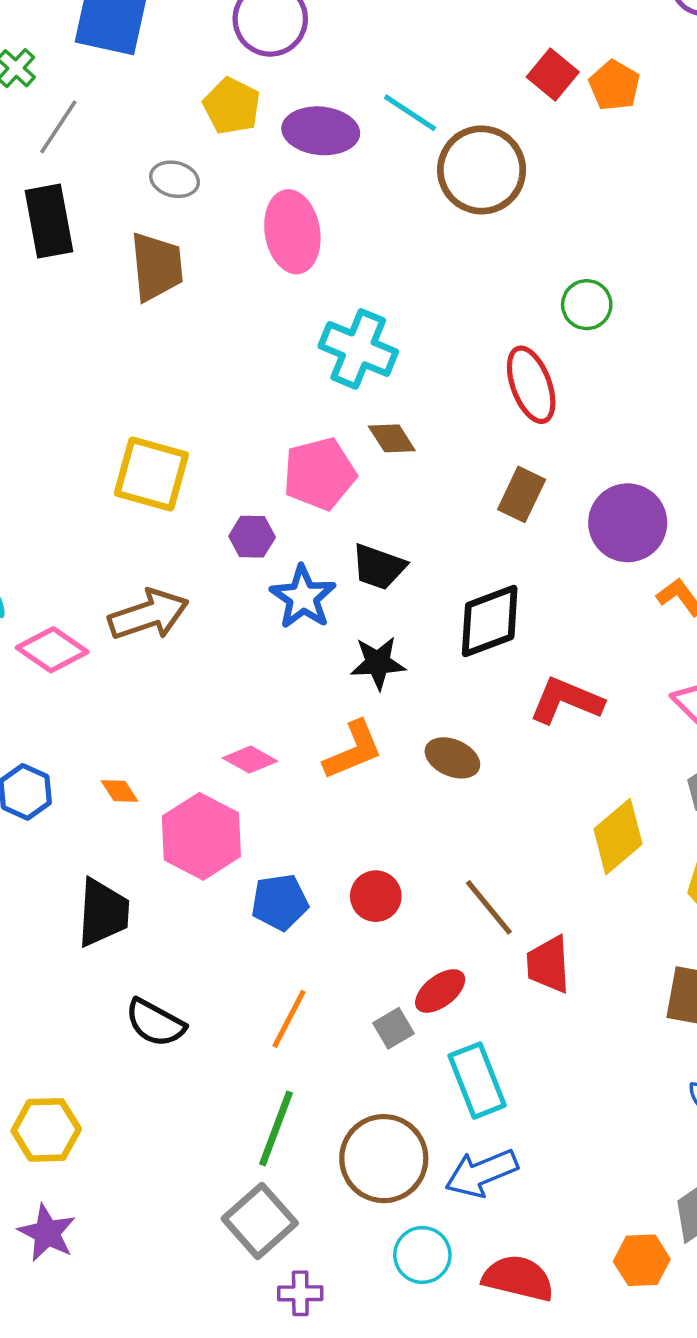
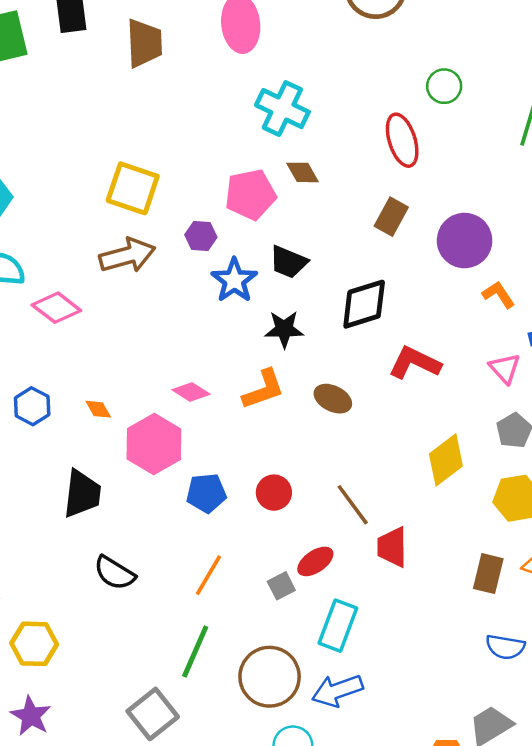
brown arrow: (148, 615) -> (127, 255), moved
cyan rectangle: (477, 1081) -> (338, 626), turned 39
gray square: (260, 1221) -> (153, 714), moved

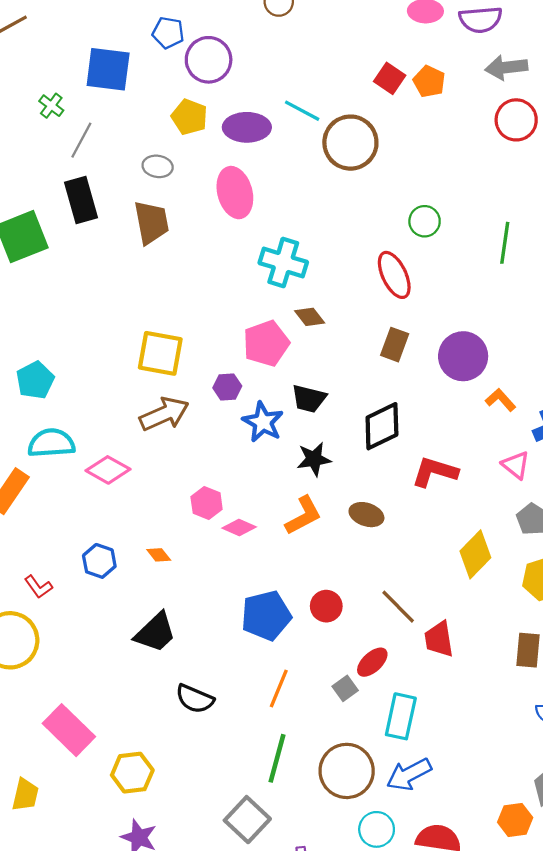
pink hexagon: (154, 444) -> (207, 503), moved, size x0.6
blue pentagon: (206, 493) -> (266, 616), size x1.4
black trapezoid: (82, 494) -> (155, 632), turned 48

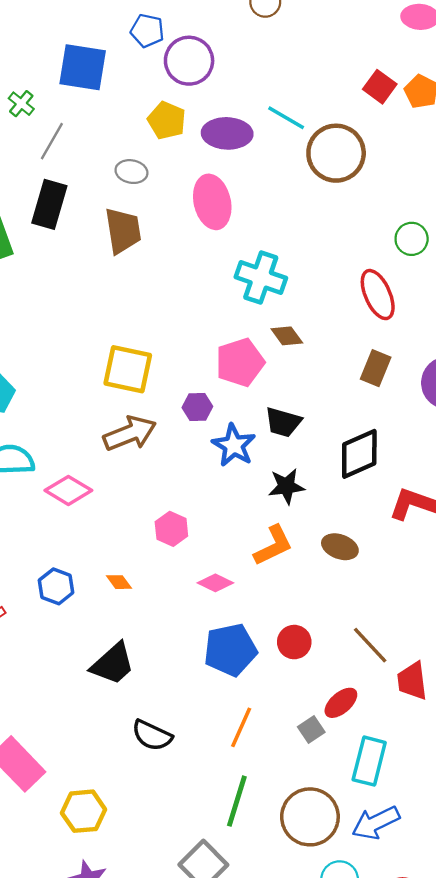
black rectangle: (81, 200) -> (49, 204), turned 30
pink diamond: (239, 527) -> (215, 583), moved

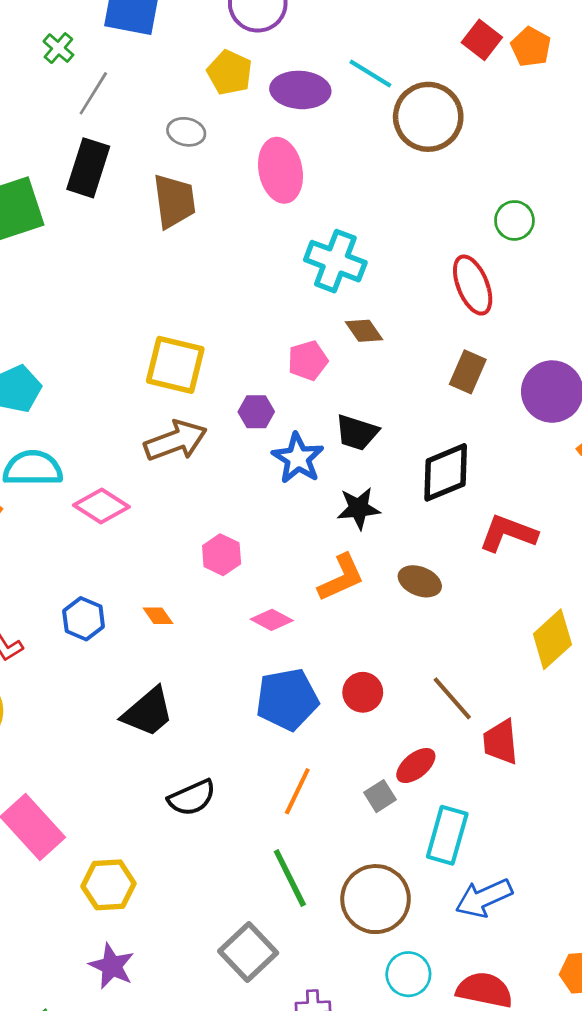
pink pentagon: (240, 362) -> (308, 361), size x0.7
black semicircle: (152, 735) -> (192, 798), turned -51
green line: (237, 801) -> (290, 878), turned -45
blue arrow: (376, 823) -> (484, 898), moved

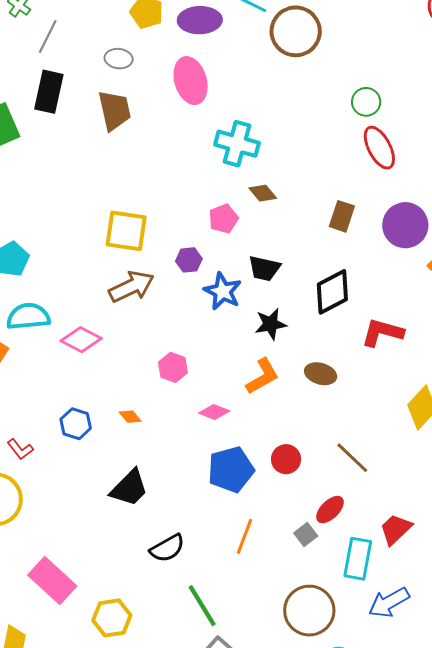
red ellipse: (473, 285) -> (379, 148), moved
red trapezoid: (501, 742) -> (396, 529), moved, turned 57
green line: (290, 878) -> (202, 606), moved

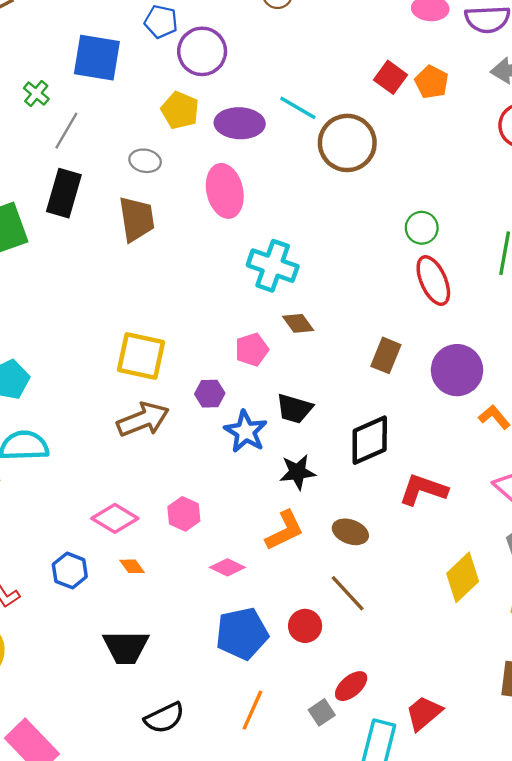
pink diamond: (81, 340) -> (115, 518), moved
brown line: (352, 458) -> (348, 593), moved
black trapezoid: (129, 488) -> (126, 647), turned 42

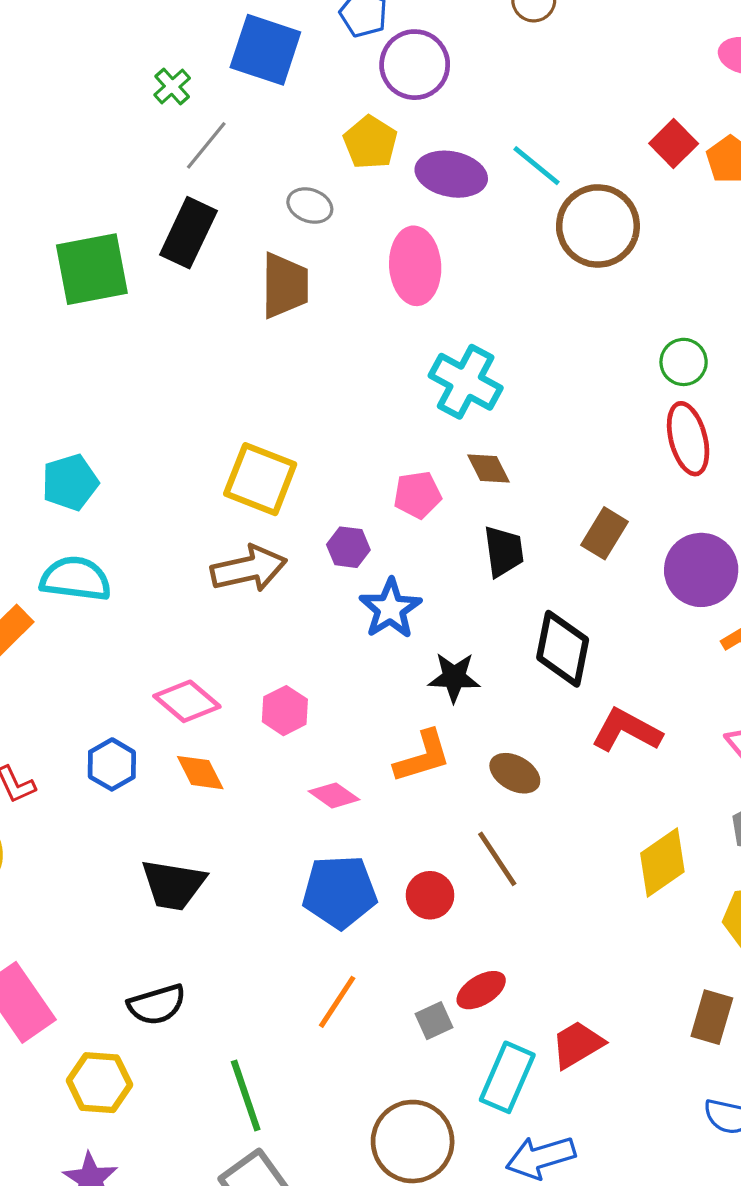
black trapezoid: (294, 409) -> (504, 551), moved, turned -123
black diamond: (370, 440) -> (563, 649), turned -64
orange diamond: (132, 566) -> (200, 773), size x1.4
black semicircle: (164, 718) -> (157, 1005), moved

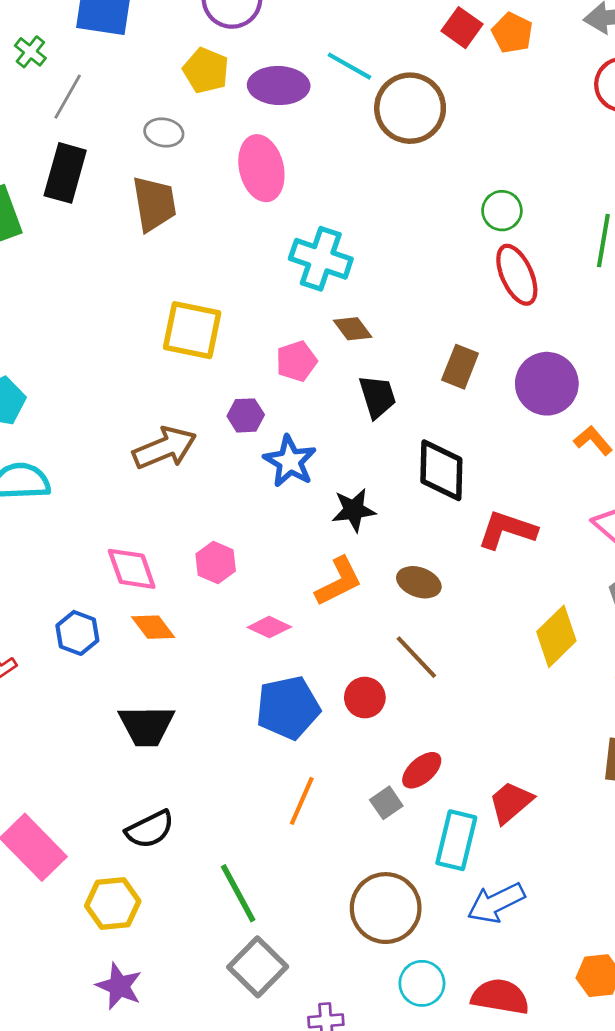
yellow square: (260, 479) -> (192, 330), moved
pink diamond: (187, 701) -> (132, 569), turned 40

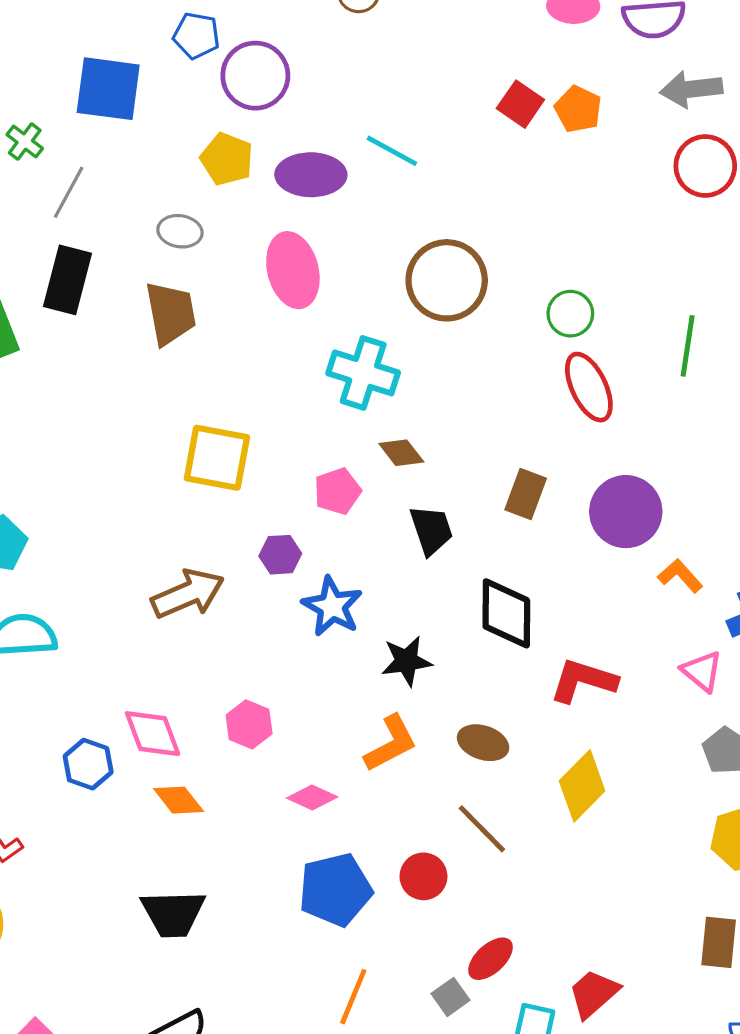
brown circle: (410, 108) -> (447, 280), moved
blue hexagon: (77, 633) -> (88, 764), moved
yellow diamond: (556, 636) -> (582, 786), moved

